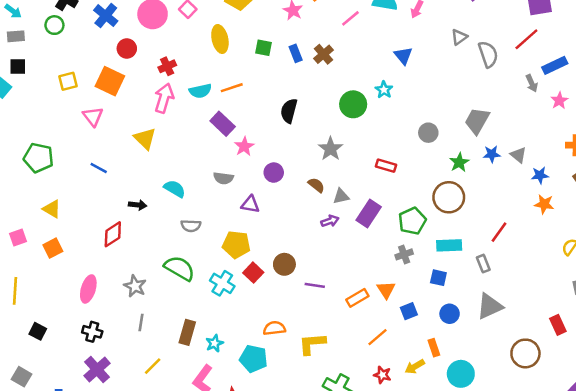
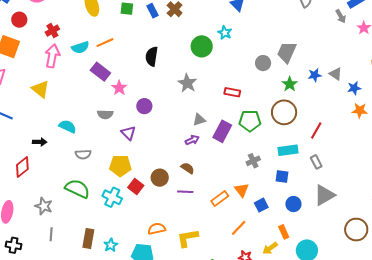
gray trapezoid: (477, 121) -> (287, 52), moved
brown semicircle: (316, 185) -> (188, 168), moved
purple triangle: (250, 204) -> (128, 133), turned 42
green pentagon: (412, 221) -> (250, 121), moved, turned 30
red line: (499, 232) -> (316, 131), moved

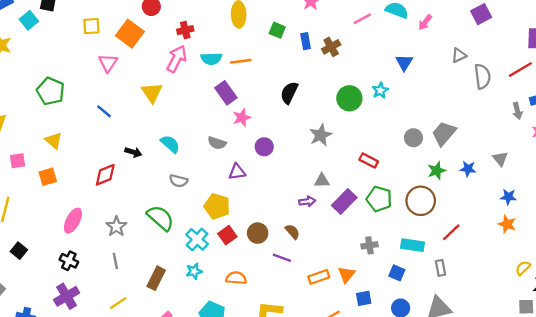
gray triangle: (336, 74) -> (500, 159), moved
purple triangle: (128, 133) -> (237, 172), turned 49
orange semicircle: (157, 229) -> (236, 278), moved
gray line: (51, 234) -> (115, 261), turned -32
cyan star: (111, 245) -> (194, 271), moved

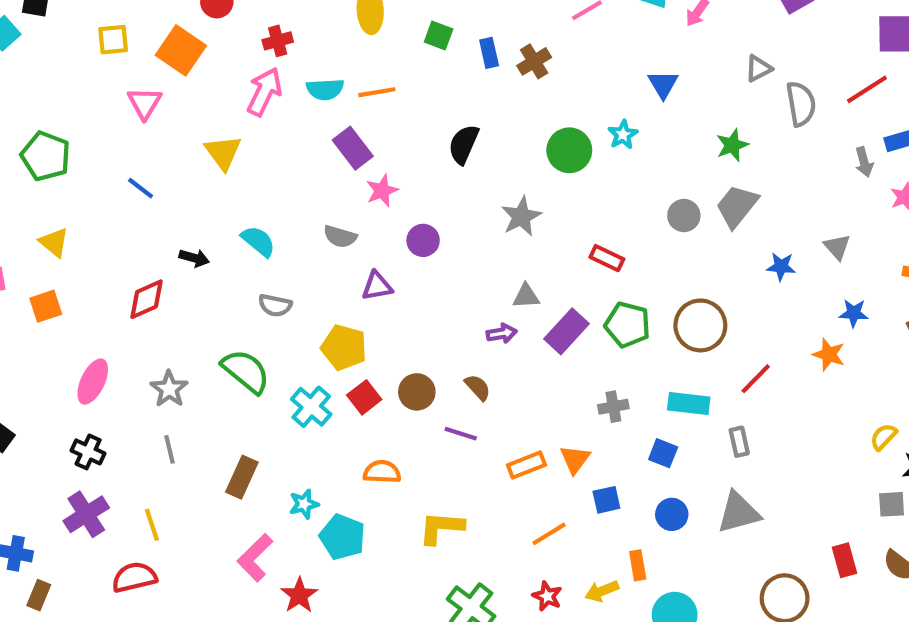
green star: (437, 171) -> (732, 145), moved
orange star: (507, 224) -> (829, 354), moved
cyan star: (194, 271) -> (304, 504), moved
yellow line: (118, 303) -> (152, 525), moved, turned -72

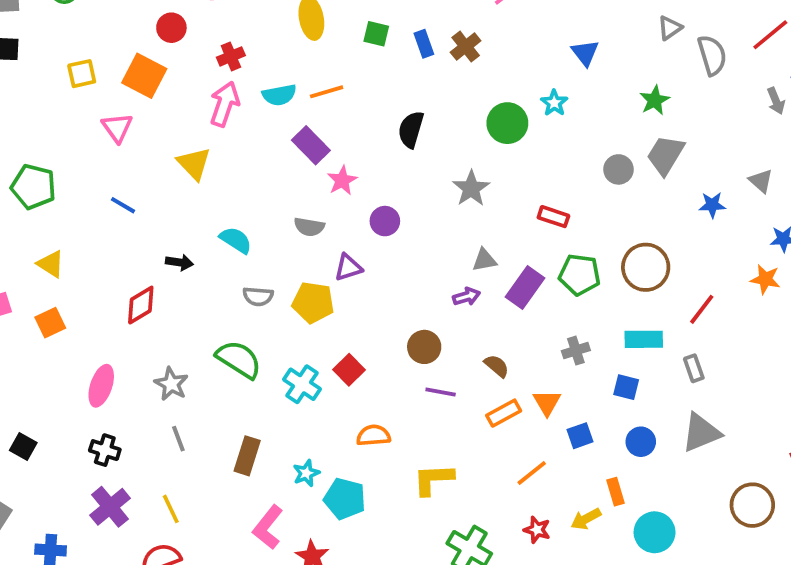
yellow pentagon: (344, 347) -> (313, 302), moved
brown semicircle: (478, 387) -> (497, 366), moved
brown circle: (417, 392) -> (424, 347), moved

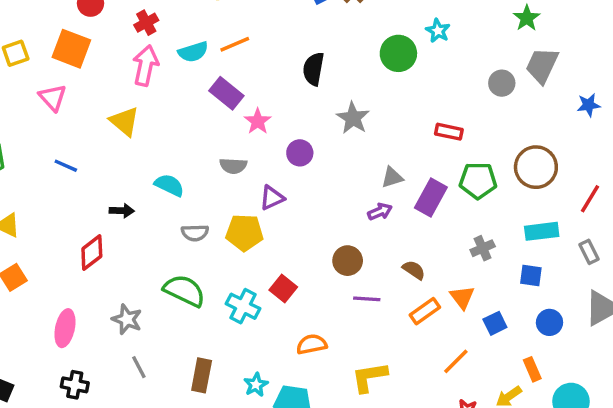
gray star: (471, 188) -> (353, 118), moved

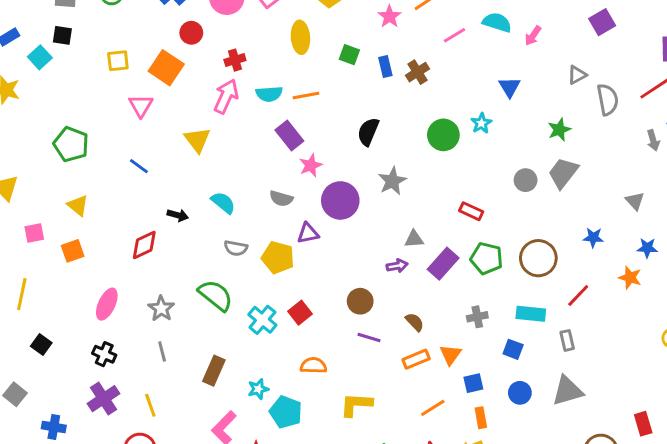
blue star: (589, 105) -> (593, 238), moved
purple circle: (300, 153) -> (340, 200), size x1.6
orange rectangle: (532, 369) -> (481, 418), moved

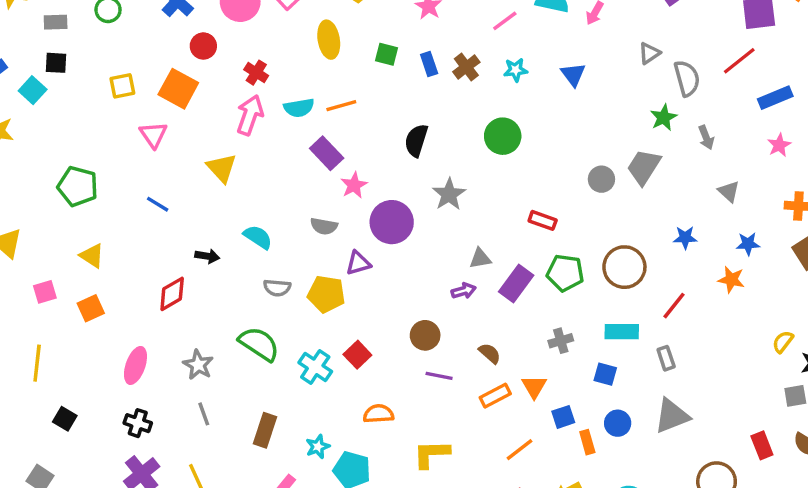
red cross: (235, 60) -> (256, 73), turned -36
cyan star: (481, 123) -> (516, 70), moved, turned 30
green star: (559, 130) -> (664, 117), moved
gray arrow: (653, 140) -> (706, 137), moved
orange rectangle: (481, 418) -> (587, 442), moved

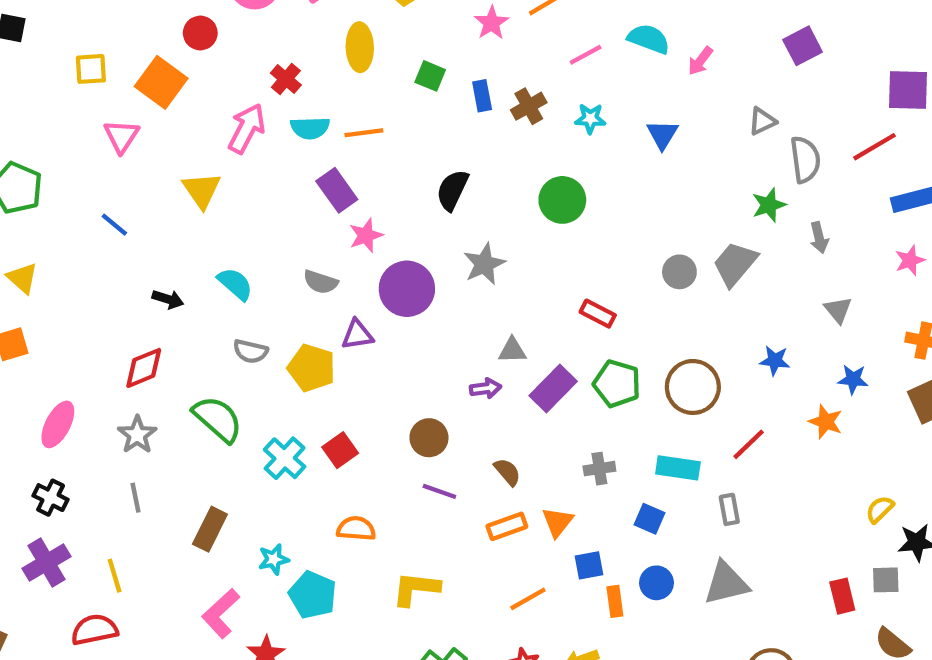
red cross: (256, 73) -> (286, 79), moved
red diamond: (172, 294) -> (144, 368), moved
red rectangle: (762, 445) -> (842, 596), moved

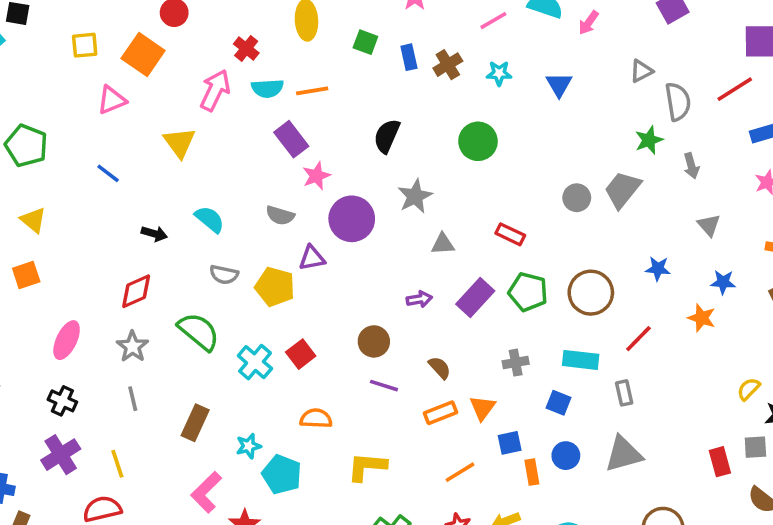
pink triangle: (121, 136) -> (112, 100), turned 36
gray triangle: (512, 350) -> (443, 244), moved

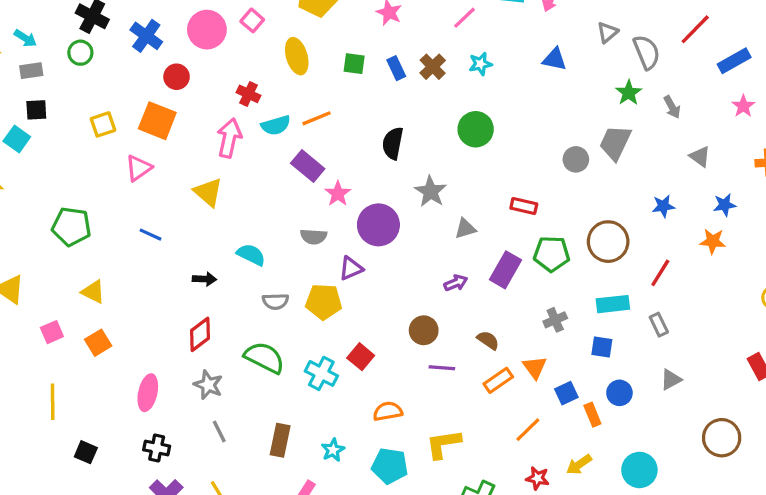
blue triangle: (559, 85) -> (555, 59), moved, turned -35
gray triangle: (624, 454) -> (671, 380), size x0.6
cyan pentagon: (282, 474) -> (390, 466), moved

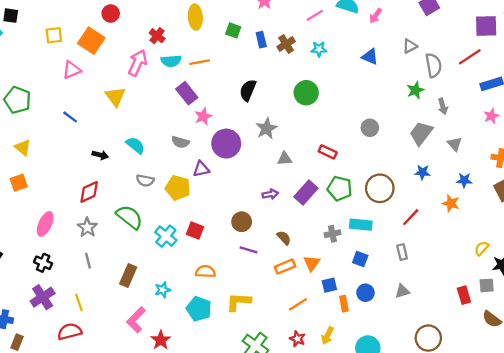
gray trapezoid: (615, 143) -> (421, 133), moved
cyan rectangle: (613, 304) -> (361, 225), moved
red square: (361, 357) -> (195, 230), turned -30
yellow arrow: (579, 465) -> (328, 335), turned -42

